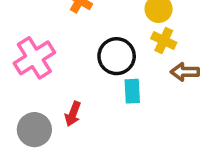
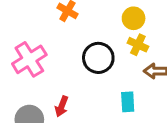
cyan rectangle: (132, 91) -> (128, 102), moved

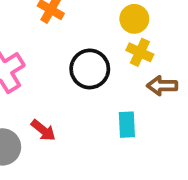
red arrow: (62, 106) -> (43, 130), turned -72

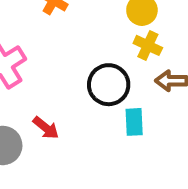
black circle: (90, 69) -> (109, 85), moved

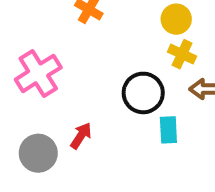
red arrow: (46, 128) -> (81, 136), turned -96

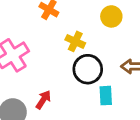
yellow cross: (182, 54) -> (75, 41), moved

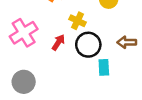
red arrow: (43, 100) -> (58, 42), moved

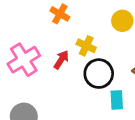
red arrow: (58, 42) -> (61, 60), moved

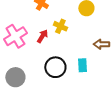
black circle: (99, 74) -> (55, 67), moved

